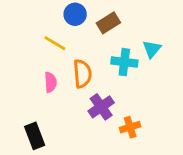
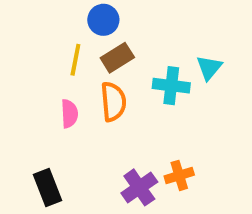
brown rectangle: (108, 23) -> (117, 58), moved
yellow line: (55, 43) -> (75, 60), turned 70
purple cross: (101, 107) -> (139, 187), moved

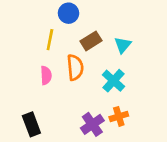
brown rectangle: (117, 58) -> (91, 41), moved
cyan triangle: (209, 68) -> (123, 45), moved
cyan cross: (171, 86) -> (114, 81), moved, turned 35

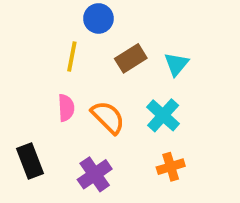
orange semicircle: (75, 67) -> (108, 117), moved, turned -40
black rectangle: (31, 124) -> (30, 161), moved
purple cross: (92, 124) -> (95, 174), moved

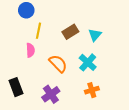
blue circle: (98, 18) -> (26, 10), moved
pink semicircle: (66, 108) -> (30, 50), moved

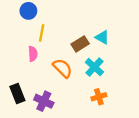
brown rectangle: (70, 32) -> (80, 44), moved
cyan triangle: (95, 35) -> (102, 37), turned -40
purple cross: (51, 94) -> (44, 101), moved, turned -30

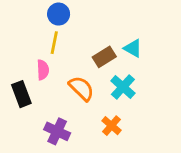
blue circle: (28, 11) -> (59, 14), moved
black rectangle: (17, 93) -> (21, 94), moved
orange cross: (99, 97) -> (111, 126), moved, turned -32

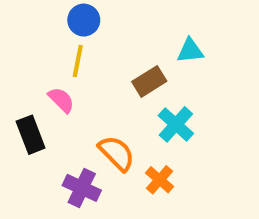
cyan triangle: (133, 48) -> (190, 51), moved, turned -36
pink semicircle: (43, 70) -> (61, 100), turned -42
orange semicircle: (81, 88) -> (117, 153), moved

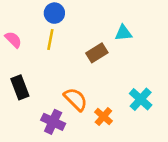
pink semicircle: (61, 100) -> (13, 40), moved
cyan cross: (176, 124) -> (141, 99), moved

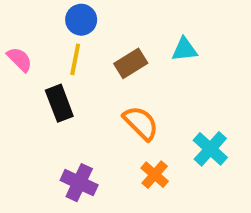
brown rectangle: (97, 53) -> (131, 63), moved
black rectangle: (20, 87) -> (59, 103), moved
orange semicircle: (76, 99) -> (141, 123), moved

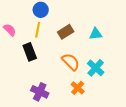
cyan triangle: (184, 50) -> (96, 34), moved
cyan cross: (210, 149) -> (96, 68), moved

